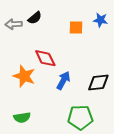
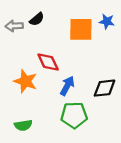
orange square: (76, 27) -> (81, 29), size x1.6
green pentagon: (80, 118) -> (74, 115), moved

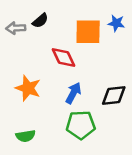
red diamond: (48, 62) -> (64, 57), moved

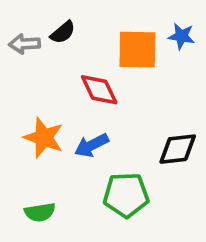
blue arrow: (73, 93) -> (92, 145), moved, turned -145

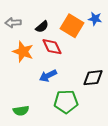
black semicircle: (63, 32) -> (42, 27), moved
orange square: (137, 50) -> (72, 26), turned 30
orange star: (44, 138) -> (23, 52), moved

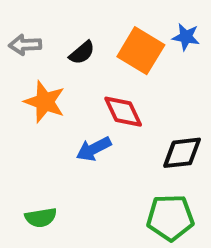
red diamond: (52, 47) -> (123, 112), moved
green pentagon: (66, 102) -> (170, 218), moved

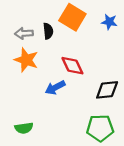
gray arrow: (25, 45) -> (24, 33), moved
orange square: (141, 51) -> (72, 17), moved
black semicircle: (82, 53) -> (48, 31), turned -56

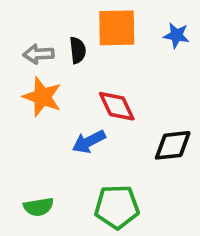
orange square: (72, 17) -> (117, 28), turned -32
green pentagon: (100, 128) -> (117, 207), moved

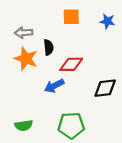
orange square: (117, 28) -> (71, 17), size x0.7
black semicircle: (78, 50) -> (49, 47), moved
red diamond: (117, 106) -> (71, 64), turned -65

